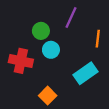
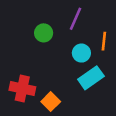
cyan circle: (51, 50) -> (81, 53), moved
red cross: (21, 61) -> (22, 89), moved

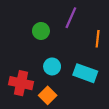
cyan circle: (81, 53) -> (52, 66), moved
cyan rectangle: (91, 78) -> (85, 73), turned 55

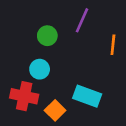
cyan circle: (52, 66) -> (40, 69), moved
cyan rectangle: (85, 73) -> (87, 96), moved

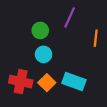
cyan circle: (40, 69) -> (43, 54), moved
orange square: (55, 110) -> (47, 83), moved

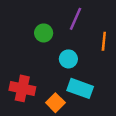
cyan circle: (43, 54) -> (68, 59), moved
orange square: (47, 83) -> (55, 103), moved

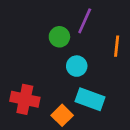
green circle: (44, 33) -> (59, 37), moved

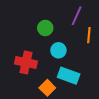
purple line: (85, 21) -> (77, 16), moved
red cross: (25, 99) -> (26, 62), moved

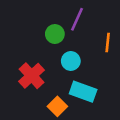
purple line: (77, 16) -> (77, 19), moved
red cross: (26, 62) -> (32, 76), turned 35

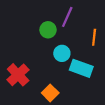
red cross: (32, 76) -> (18, 75), moved
cyan rectangle: (83, 92) -> (81, 68), moved

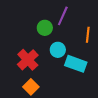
red cross: (18, 75) -> (28, 60), moved
orange square: (50, 93) -> (31, 87), moved

